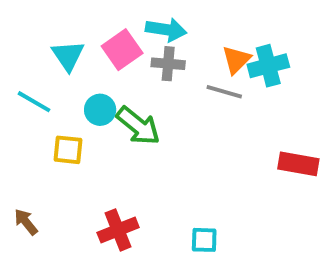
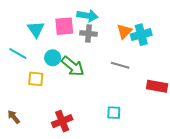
pink square: (122, 50) -> (64, 26), turned 30
gray line: (224, 92) -> (120, 65), moved
cyan square: (204, 240) -> (114, 113), moved

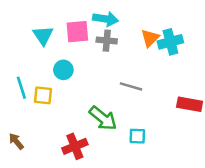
cyan line: (18, 54) -> (21, 88), moved, turned 42
gray line: (120, 65) -> (131, 86), moved
green arrow: (73, 66) -> (103, 118), moved

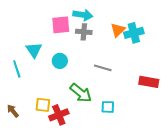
cyan triangle: (43, 35) -> (34, 50), moved
cyan circle: (63, 70) -> (60, 61), moved
yellow square: (43, 95) -> (43, 105), moved

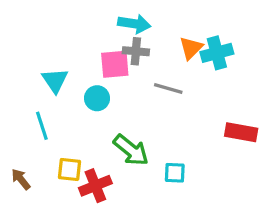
pink square: (61, 25) -> (115, 64), moved
gray line: (103, 68) -> (168, 89), moved
cyan line: (17, 69) -> (42, 126), moved

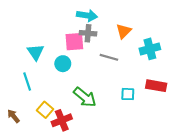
cyan cross: (217, 53) -> (150, 49), moved
yellow square: (69, 170) -> (45, 110), turned 35
cyan square: (175, 173) -> (128, 94), moved

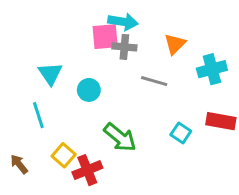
pink square: (74, 42) -> (105, 37), moved
cyan square: (128, 94) -> (181, 133), turned 32

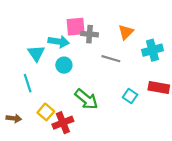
cyan arrow: (123, 22) -> (59, 42), moved
brown arrow: (19, 164) -> (14, 118), turned 136

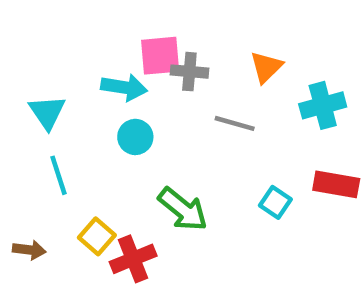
cyan triangle: (36, 53) -> (47, 112), moved

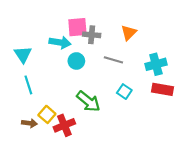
cyan cross: (323, 105) -> (156, 64), moved
cyan circle: (135, 137) -> (76, 61), moved
cyan square: (275, 202) -> (124, 92), moved
brown arrow: (29, 250) -> (29, 123), moved

